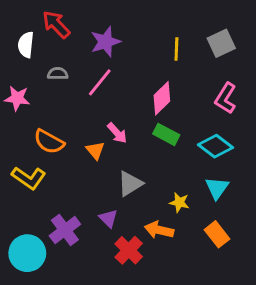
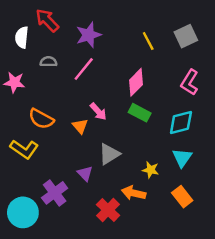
yellow line: (176, 49) -> (148, 41), turned -30
cyan diamond: (215, 146) -> (181, 122), turned -52
purple triangle: (108, 218) -> (85, 174), moved

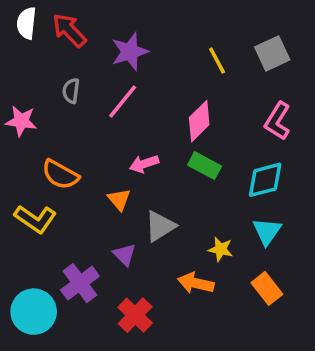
white semicircle: (22, 37) -> (27, 23), moved
gray semicircle: (48, 62) -> (71, 91), turned -84
pink arrow: (98, 112) -> (144, 164), turned 114
orange triangle: (80, 126) -> (119, 199), moved
red cross: (108, 210) -> (135, 315), moved

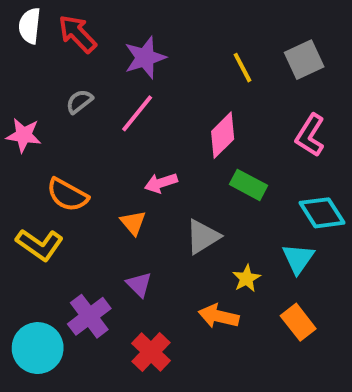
gray semicircle: (71, 91) -> (79, 101), turned 45
green rectangle: (205, 166) -> (248, 185), moved
cyan diamond: (265, 180) -> (322, 213), moved, turned 72
gray triangle: (160, 226) -> (203, 237), moved
yellow star: (221, 249) -> (246, 278), turned 30

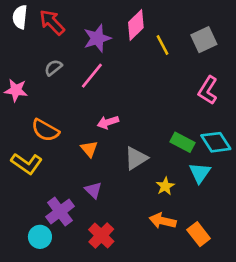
pink diamond: (223, 135) -> (136, 25), moved
green rectangle: (248, 185) -> (183, 142), moved
orange arrow: (219, 316) -> (163, 221), moved
orange rectangle: (298, 322) -> (199, 234), moved
cyan circle: (38, 348) -> (40, 237), moved, size x0.7

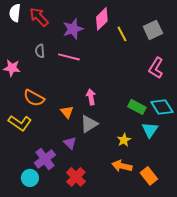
gray semicircle: (53, 68) -> (40, 51), turned -56
pink line: (92, 76) -> (69, 57), turned 65
pink arrow: (108, 122) -> (91, 97), moved, turned 98
gray triangle: (136, 158) -> (89, 124), moved

